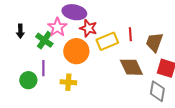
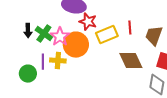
pink star: (57, 27) -> (60, 37), moved
black arrow: (20, 31) -> (28, 31), moved
yellow cross: (68, 82) -> (58, 61), moved

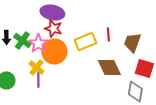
red star: (88, 22) -> (53, 28), moved
yellow cross: (58, 61) -> (36, 68), turned 35
purple line: (43, 62) -> (38, 80), moved

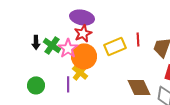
red star: (53, 28) -> (83, 33), turned 30
yellow cross: (36, 68) -> (80, 72), moved
brown diamond: (109, 68) -> (139, 87), moved

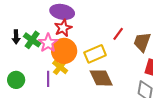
red line: (138, 39) -> (118, 34), turned 40
yellow rectangle: (115, 46) -> (95, 54), moved
brown diamond: (139, 87) -> (101, 78), moved

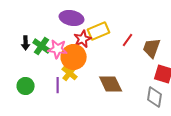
red star: (63, 28) -> (83, 39), moved
pink star: (48, 43) -> (58, 49), turned -30
yellow rectangle: (95, 54) -> (99, 31), moved

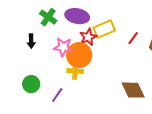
green cross: (42, 46) -> (48, 17), moved
yellow cross: (70, 73) -> (75, 71), turned -35
brown diamond: (111, 84) -> (133, 90), moved
purple line: (58, 85) -> (57, 95), moved, turned 35

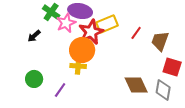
red star: (88, 37) -> (91, 32), size x1.4
black arrow: (31, 41) -> (34, 36), turned 48
pink star: (63, 47) -> (66, 23), moved, turned -30

